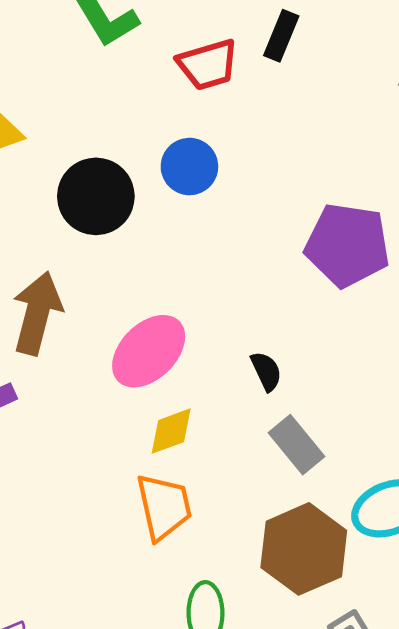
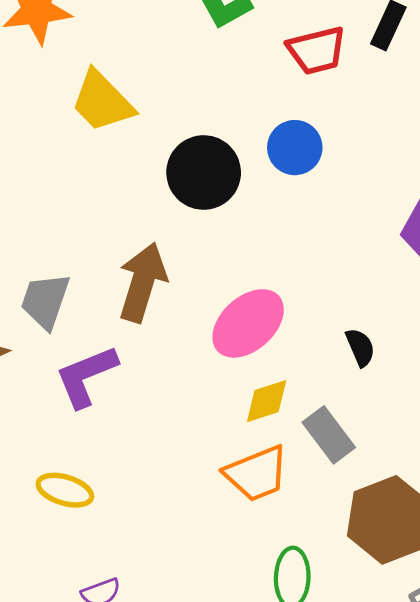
gray rectangle: (297, 445) -> (329, 435), moved
orange trapezoid: (164, 507) -> (257, 474), turned 78

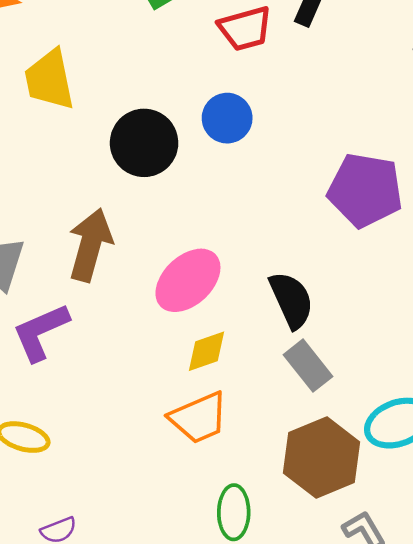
yellow trapezoid: (102, 101) -> (50, 80), turned 34
black semicircle: (360, 347) -> (291, 300), size x1.6
gray rectangle: (329, 435) -> (308, 366), moved

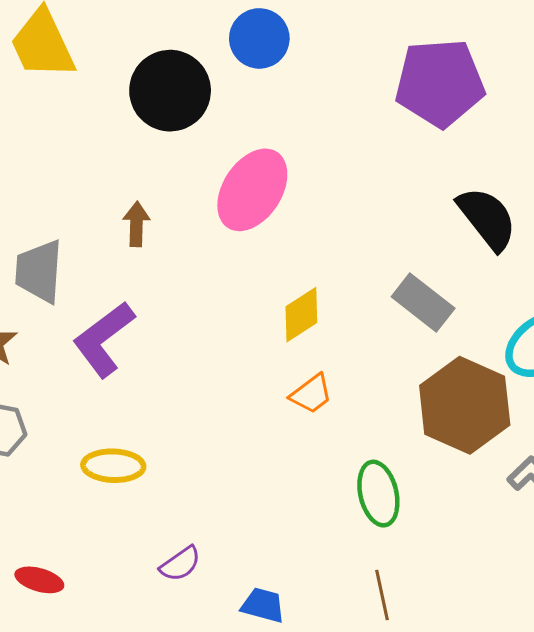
brown arrow: (90, 245) -> (136, 224), size x0.5
pink ellipse: (188, 280) -> (252, 190), moved
black semicircle: (291, 300) -> (487, 218), moved
orange trapezoid: (199, 418) -> (311, 394), size x0.6

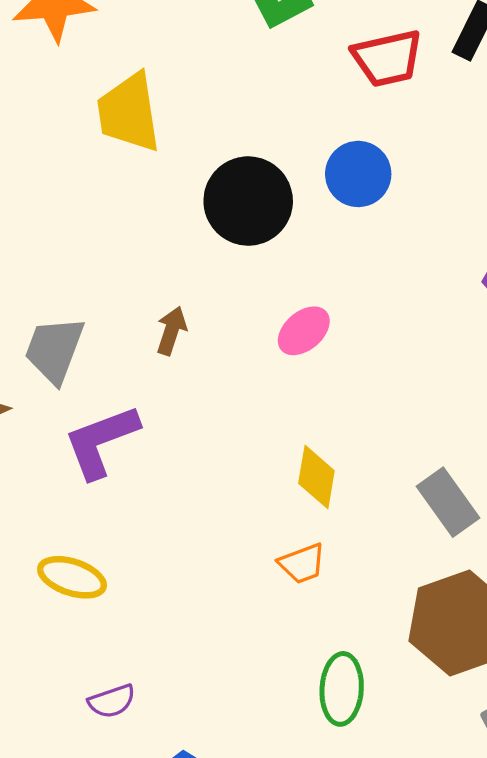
pink ellipse: (252, 190) -> (304, 331), size x0.6
yellow diamond: (301, 315) -> (316, 477), turned -64

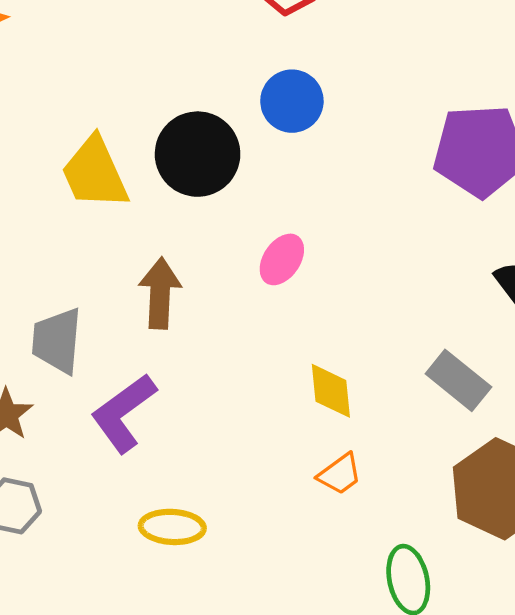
yellow trapezoid: (129, 113) -> (95, 173), moved
brown arrow: (171, 331) -> (160, 293), size x1.5
yellow ellipse: (72, 577) -> (172, 527), moved

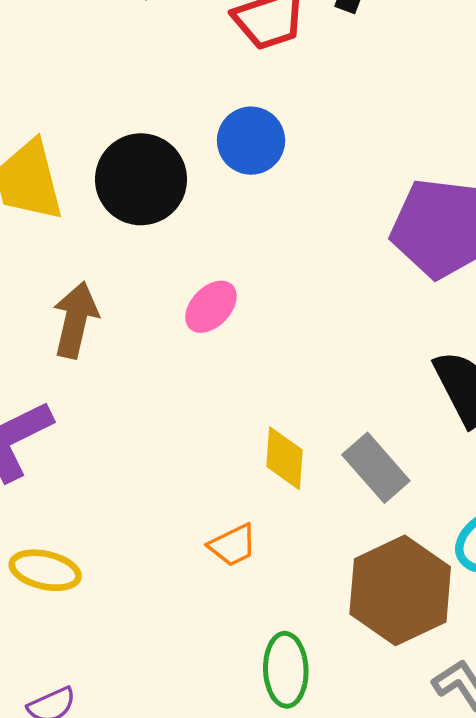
yellow diamond: (331, 391) -> (284, 458), moved

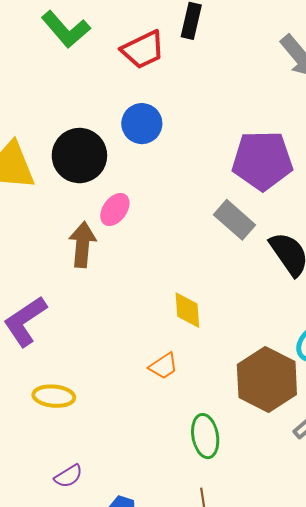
pink ellipse: (211, 307) -> (115, 209), moved
brown arrow: (75, 320) -> (82, 245), moved
gray rectangle: (376, 468) -> (235, 220), moved

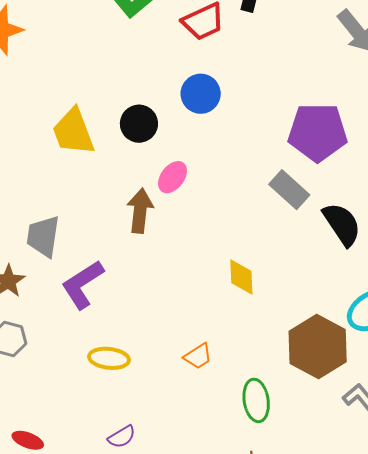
black circle: (79, 156) -> (139, 124), size x0.7
orange trapezoid: (163, 366) -> (198, 356), moved

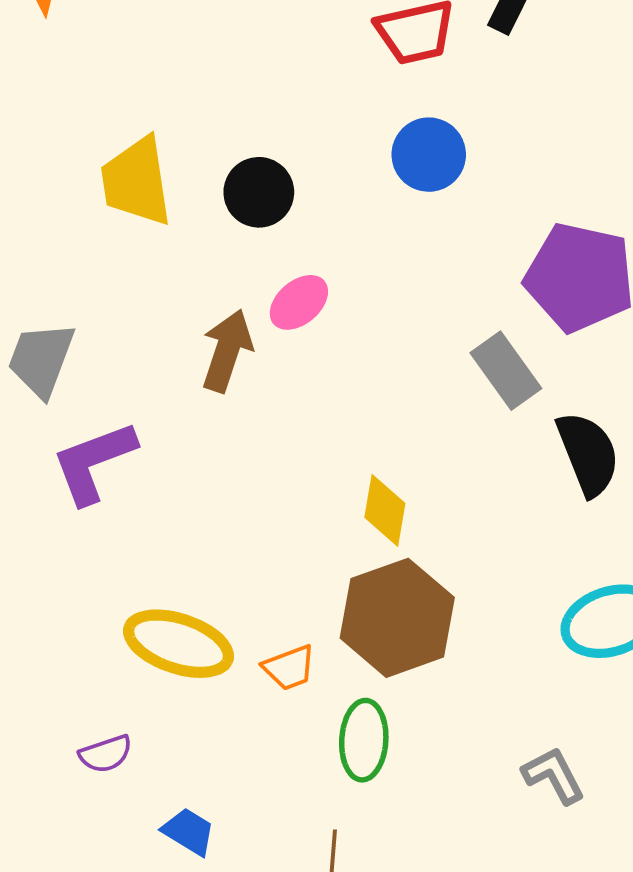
blue circle: (201, 94) -> (429, 155), moved
brown hexagon: (318, 346) -> (397, 618), moved
orange trapezoid: (198, 356) -> (289, 668), moved
yellow ellipse: (109, 358) -> (178, 644), moved, size x1.4

